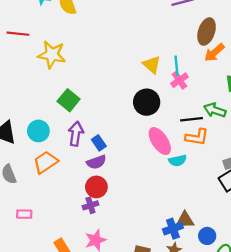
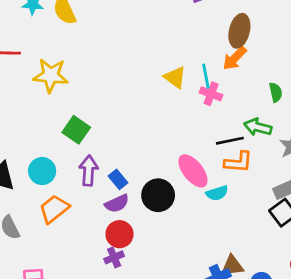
orange arrow: (214, 53) -> (235, 58), moved
pink cross: (179, 80) -> (211, 94), turned -30
black circle: (147, 102) -> (158, 195), moved

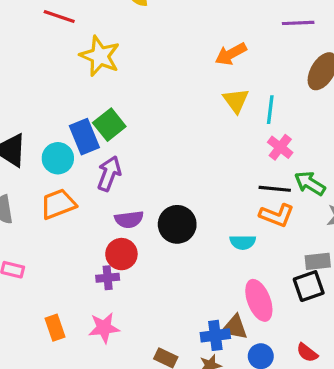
orange arrow: (235, 58) -> (231, 54), moved
pink cross: (211, 94) -> (280, 147), moved
pink ellipse: (193, 171) -> (259, 300), moved
blue rectangle: (118, 179) -> (84, 137), moved, size x1.5

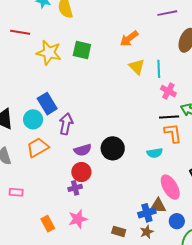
green square: (109, 125) -> (82, 50), moved, turned -30
orange L-shape: (277, 215) -> (173, 133), turned -110

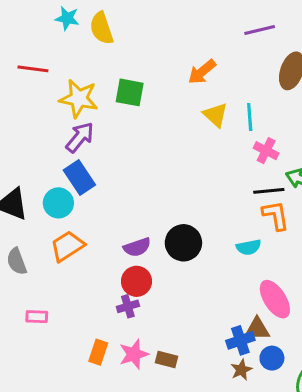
purple arrow: (66, 124) -> (80, 137), moved, turned 30
blue circle: (177, 221) -> (272, 358), moved
orange rectangle: (48, 224) -> (98, 352), moved, turned 49
brown rectangle: (119, 231) -> (167, 359), moved

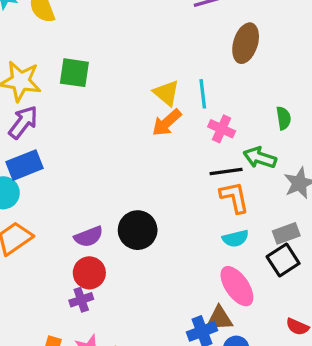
orange arrow: (202, 72) -> (167, 123), moved
blue rectangle: (79, 178) -> (24, 165), turned -76
cyan semicircle: (249, 247) -> (235, 238), moved

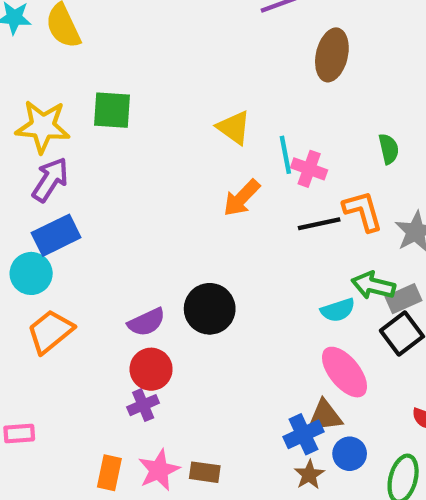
cyan line: (203, 94) -> (285, 155), moved
orange arrow: (167, 123) -> (242, 198), moved
green arrow: (260, 158) -> (373, 285), moved
orange L-shape: (234, 197) -> (363, 211), moved

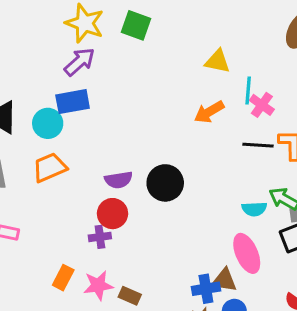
yellow triangle: (234, 127) -> (217, 61), turned -40

